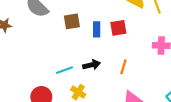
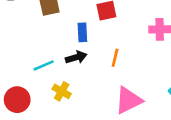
blue rectangle: (97, 29) -> (82, 32), moved

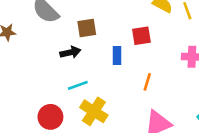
black arrow: (76, 57) -> (70, 52), moved
yellow cross: (62, 91) -> (94, 111), size x1.5

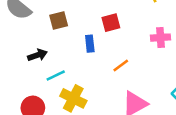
black arrow: (70, 52) -> (37, 55), moved
orange line: (147, 82) -> (121, 65), turned 42

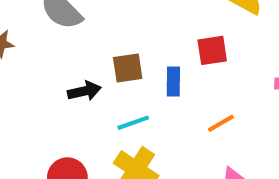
brown square: (59, 21) -> (128, 68), moved
cyan line: (56, 75) -> (133, 123), moved

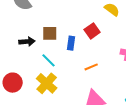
red square: (212, 50) -> (92, 31), turned -35
cyan line: (133, 123) -> (49, 60), turned 56

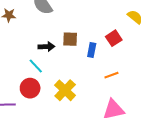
cyan line: (49, 60) -> (36, 66), moved

